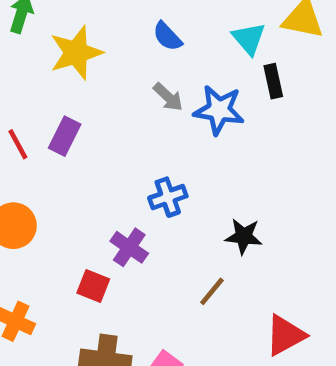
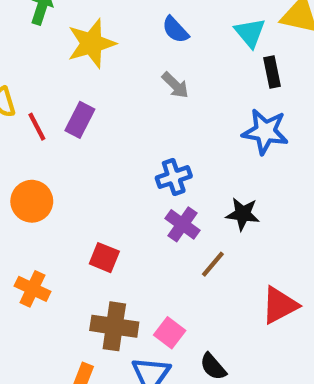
blue star: (219, 110) -> (265, 132), moved
purple cross: (129, 247) -> (182, 224), moved

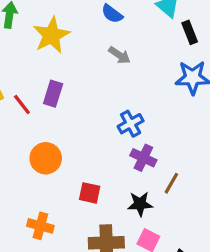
orange circle: (32, 201) -> (46, 158), moved
black star: (243, 214) -> (140, 204), moved

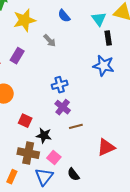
gray arrow: (119, 55) -> (50, 41), moved
brown line: (171, 183) -> (76, 126), turned 32
black star: (140, 204) -> (44, 135), moved

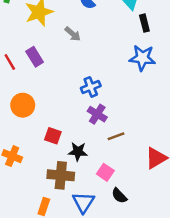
purple rectangle: (17, 56) -> (35, 57), turned -56
pink square: (54, 157) -> (105, 172), moved

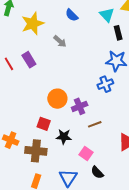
blue cross: (91, 87) -> (105, 84), moved
orange circle: (23, 105) -> (57, 99), moved
purple cross: (97, 114) -> (80, 106), turned 35
brown cross: (61, 175) -> (36, 151), moved

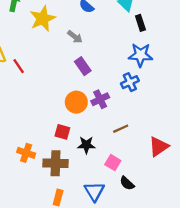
purple rectangle: (29, 60) -> (83, 66), moved
purple cross: (80, 106) -> (100, 99), moved

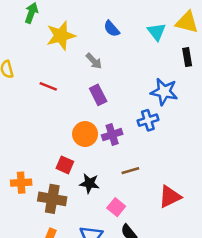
black rectangle: (140, 23) -> (187, 57), moved
red line: (19, 66) -> (48, 86), moved, turned -42
orange cross: (26, 153) -> (21, 183), turned -30

